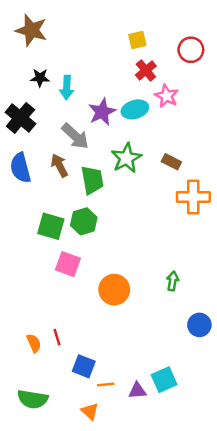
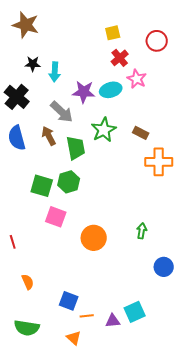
purple star: (102, 112) -> (84, 92), turned 30
red line: (57, 337) -> (13, 242), moved

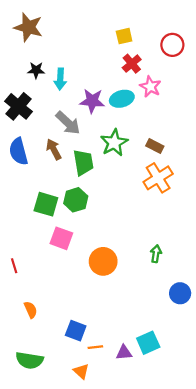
orange cross: (159, 162) -> (158, 178), moved, turned -32

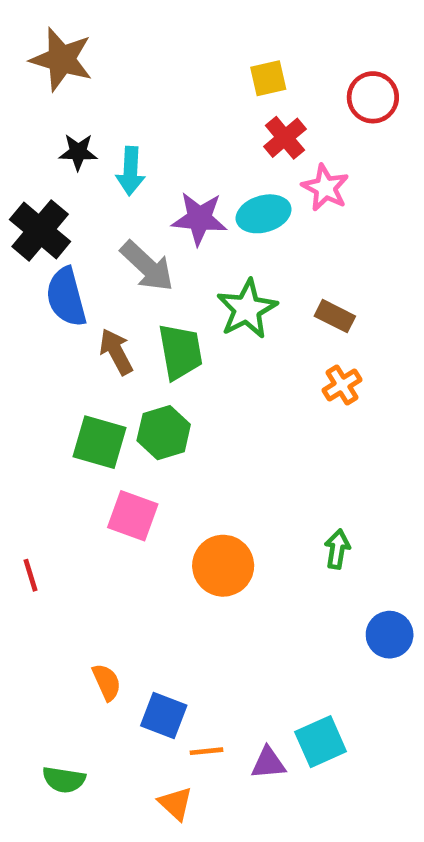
brown arrow: (54, 149) -> (116, 352), moved
blue semicircle: (19, 151) -> (66, 297), moved
orange cross: (158, 178) -> (342, 385), size x0.6
orange semicircle: (31, 310) -> (107, 682), moved
green semicircle: (30, 360) -> (64, 780), size x0.7

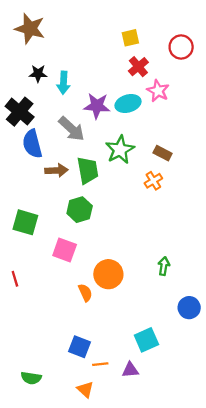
brown arrow: (116, 352) -> (57, 170), turned 115
orange cross: (342, 385) -> (153, 181), moved
green square: (100, 442) -> (25, 222), moved
orange semicircle: (107, 682) -> (85, 293), moved
cyan square: (321, 742) -> (146, 340), moved

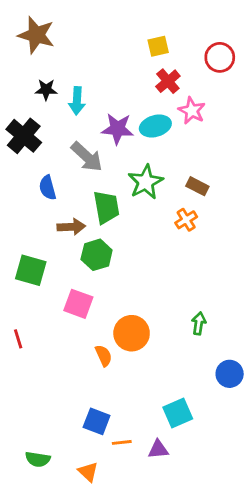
blue semicircle: (32, 144) -> (48, 188), moved, size x0.7
brown arrow: (57, 170) -> (71, 227), moved
orange triangle: (85, 390) -> (88, 472), moved

